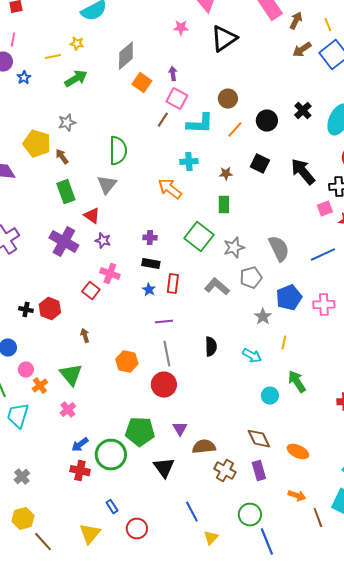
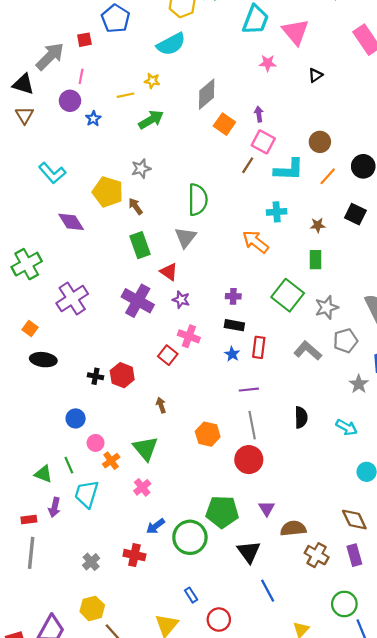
black triangle: (224, 39) -> (315, 75), size x0.5
red cross: (80, 471) -> (134, 555), moved
blue line: (192, 512) -> (268, 591), moved

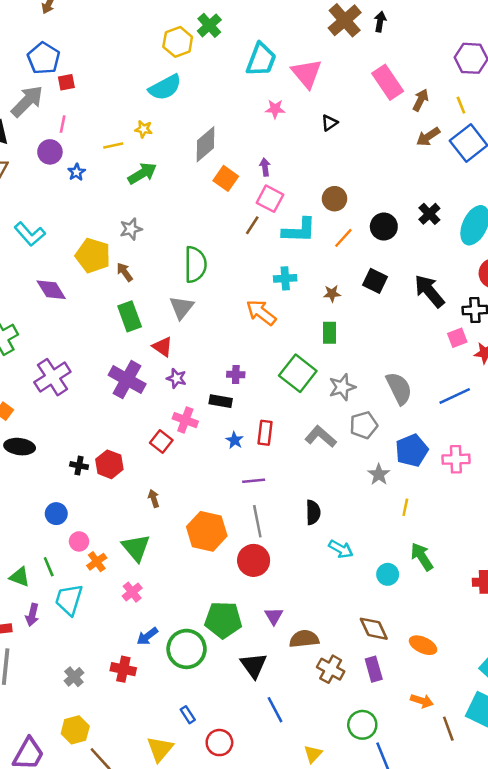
blue pentagon: (116, 19) -> (44, 58), moved
black rectangle: (234, 325) -> (221, 401), moved
cyan arrow: (347, 427) -> (341, 549), moved
orange hexagon: (208, 434) -> (207, 531), size x1.4

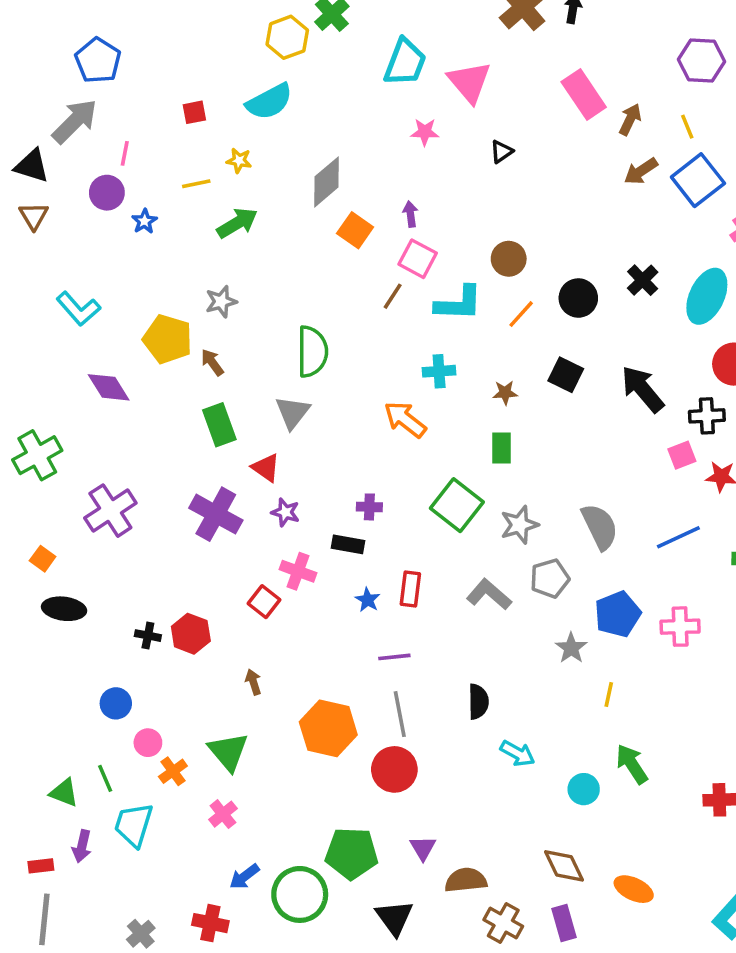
red square: (66, 82) -> (194, 112), moved

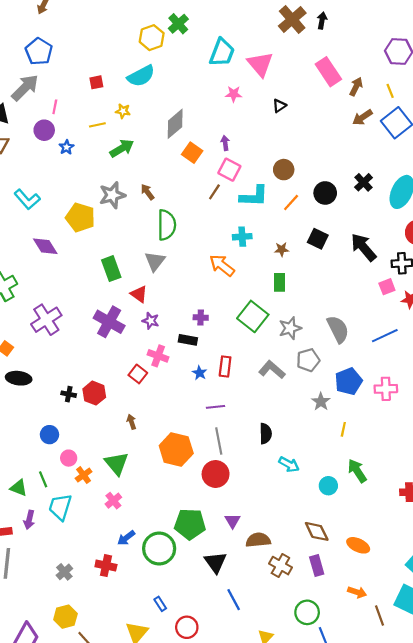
gray star: (221, 302) -> (112, 195), size x1.4
brown arrow: (212, 362) -> (147, 192), moved

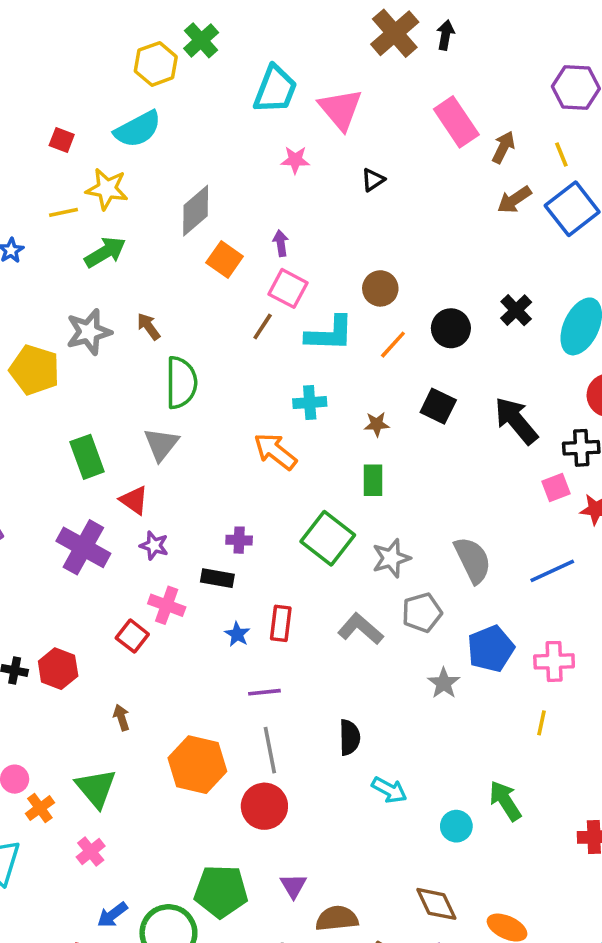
red square: (96, 82) -> (62, 140), turned 32
yellow star: (123, 111) -> (107, 189), size x1.6
yellow line: (343, 429) -> (541, 723), moved

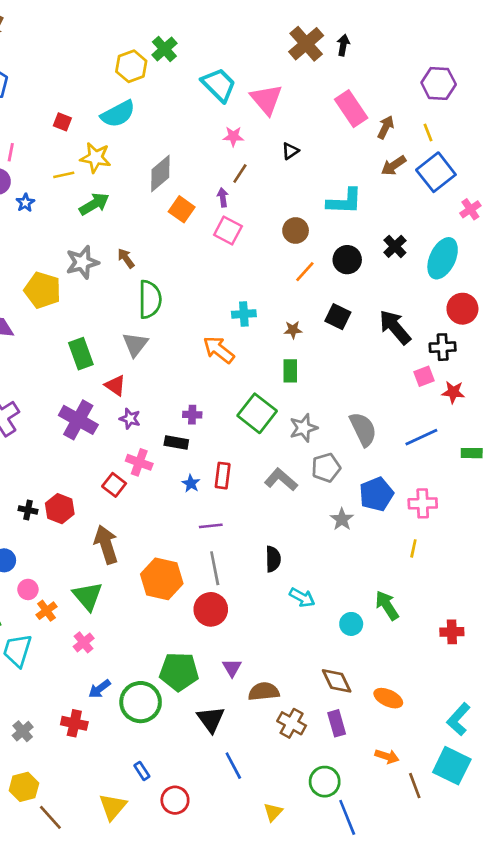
cyan trapezoid: (275, 89) -> (219, 85), turned -66
brown line: (263, 326) -> (240, 174), moved
cyan L-shape: (330, 334) -> (345, 201), moved
brown arrow: (121, 718) -> (106, 544), size x2.0

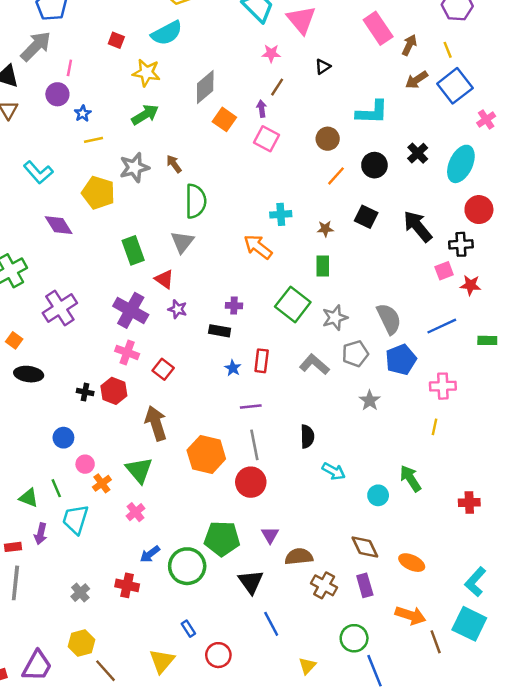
yellow line: (64, 175) -> (93, 140), moved
pink cross: (139, 462) -> (127, 352), moved
blue pentagon: (376, 494) -> (401, 360), moved
orange arrow: (387, 756) -> (410, 615), size x1.4

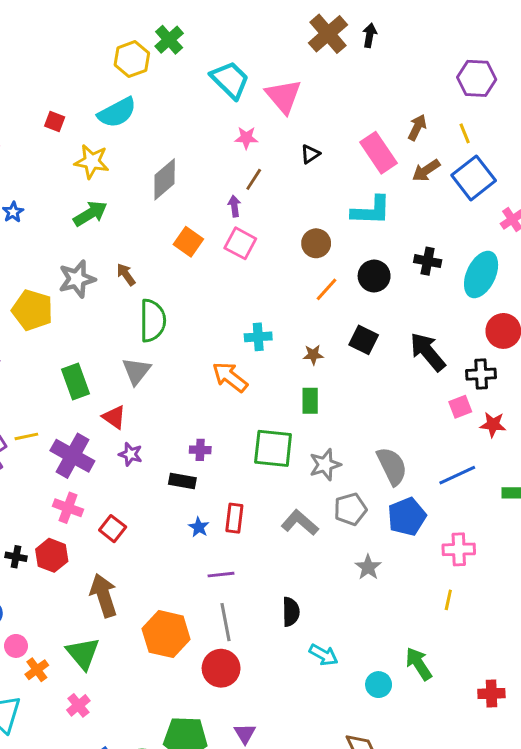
pink rectangle: (378, 28) -> (379, 153), moved
orange square: (224, 119) -> (188, 242), moved
yellow line: (93, 140) -> (26, 436), moved
black cross: (418, 153) -> (428, 261), turned -35
green square: (293, 304) -> (273, 448), turned -32

